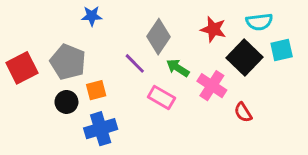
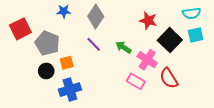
cyan semicircle: (259, 22) -> (191, 13), moved
gray diamond: (158, 37) -> (96, 16), moved
red square: (22, 68) -> (20, 29), moved
pink rectangle: (161, 98) -> (136, 81), moved
red semicircle: (243, 112) -> (169, 78), size x1.5

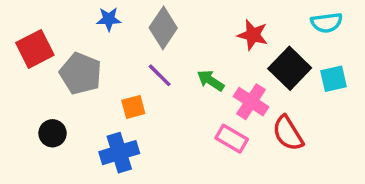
cyan square: (196, 35) -> (334, 79), moved
orange square: (67, 63) -> (133, 107), moved
black circle: (46, 71) -> (53, 133), moved

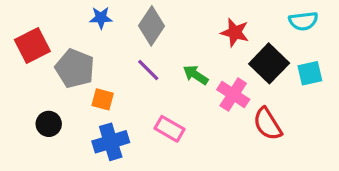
orange square: (133, 107) -> (103, 99), moved, turned 30
pink rectangle: (232, 139) -> (170, 129), moved

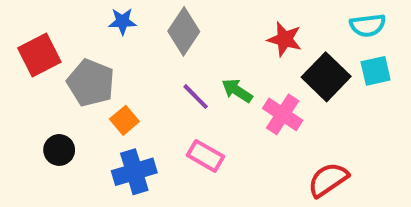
purple line: (148, 70) -> (196, 97), moved
cyan square: (310, 73) -> (376, 71), moved
orange square: (103, 99) -> (124, 120), turned 35
red semicircle: (267, 124) -> (328, 180), moved, turned 88

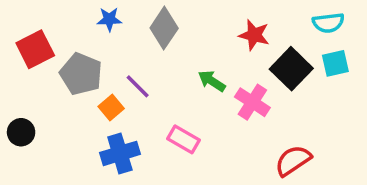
purple line: (196, 97) -> (138, 86), moved
black circle: (59, 150) -> (21, 132), moved

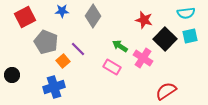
red square: (35, 49) -> (25, 17), moved
pink rectangle: (184, 139) -> (112, 67), moved
blue cross: (120, 153) -> (54, 87), moved

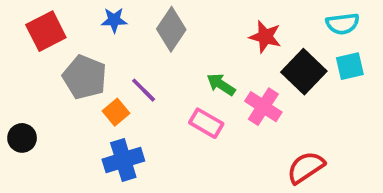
blue cross: (54, 87) -> (123, 160), moved

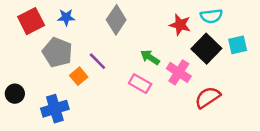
blue star: (114, 20) -> (66, 17), moved
cyan semicircle: (343, 24) -> (211, 16), moved
blue cross: (123, 160) -> (55, 109), moved
red semicircle: (306, 167) -> (208, 97), moved

